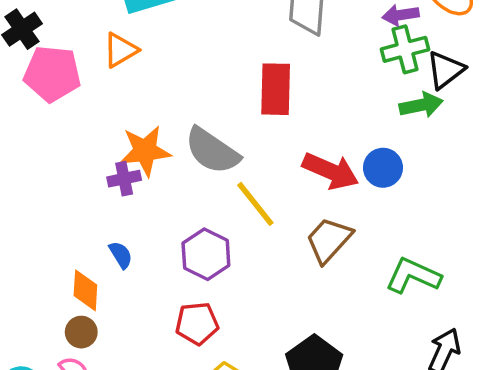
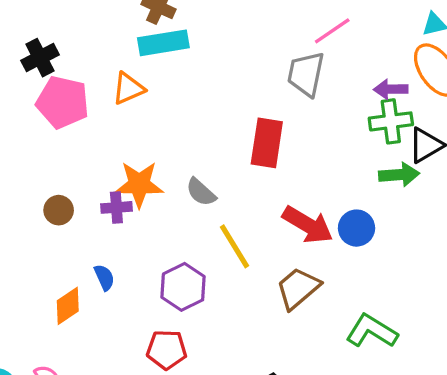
gray semicircle: (212, 151) -> (201, 192), size x0.6
orange diamond: (85, 290) -> (68, 306), turned 45
brown circle: (81, 332) -> (59, 210), moved

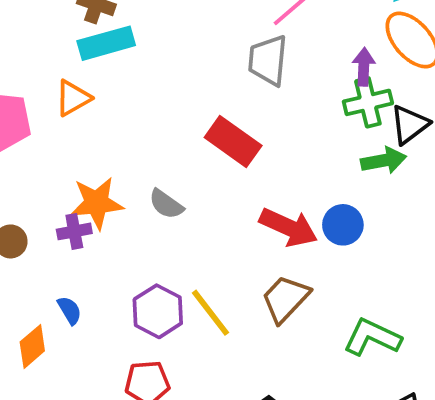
purple arrow: (391, 89) -> (364, 67), turned 100
red rectangle: (267, 143) -> (233, 141), turned -57
yellow line: (234, 246) -> (210, 313), moved

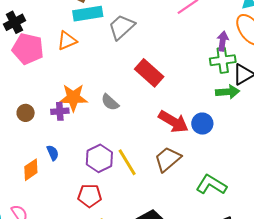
gray trapezoid: (268, 60) -> (122, 27), moved, turned 36

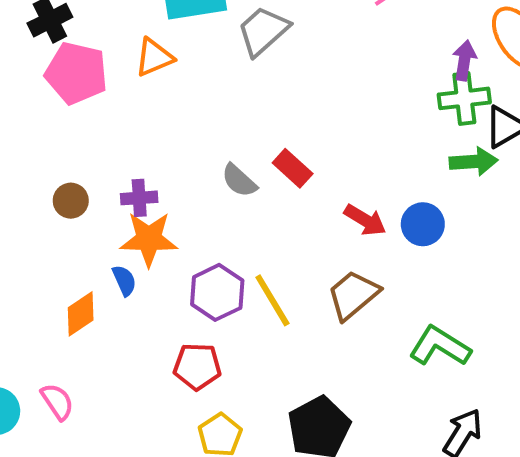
red rectangle: (149, 73) -> (293, 168), moved, size x0.7
orange star: (73, 98) -> (149, 239), moved
red arrow: (173, 122) -> (365, 220), size x0.7

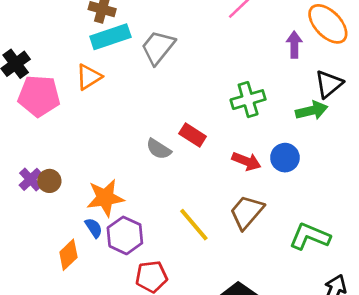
green cross: (464, 98) -> (248, 100), moved
purple cross: (139, 198) -> (31, 179), moved, turned -30
purple hexagon: (217, 292) -> (125, 235), moved

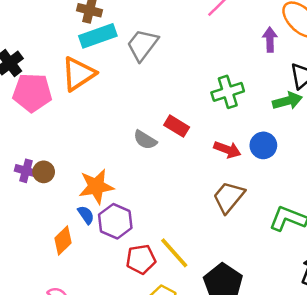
orange triangle: (89, 77) -> (78, 74), size x1.4
purple cross: (31, 179) -> (26, 171), turned -30
yellow line: (194, 225) -> (174, 253), moved

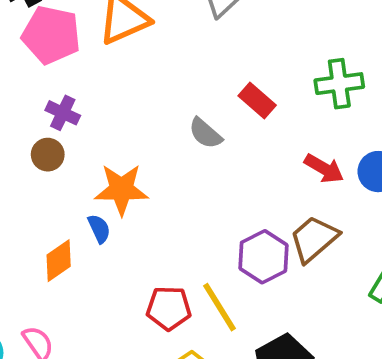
red rectangle: (177, 126) -> (257, 100), moved
purple cross: (26, 171) -> (63, 113), moved
purple hexagon: (115, 221) -> (263, 257), moved

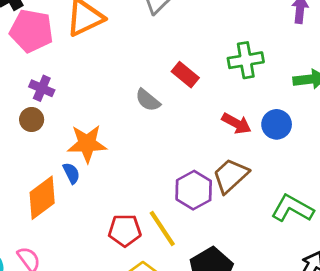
orange diamond: (59, 261) -> (42, 198), size x1.4

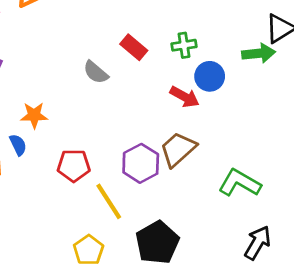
green cross: (246, 60) -> (184, 45), moved, size x0.7
blue circle: (277, 124) -> (210, 76), moved
orange star: (87, 144) -> (34, 115), size x0.7
red pentagon: (125, 230) -> (74, 165), moved

